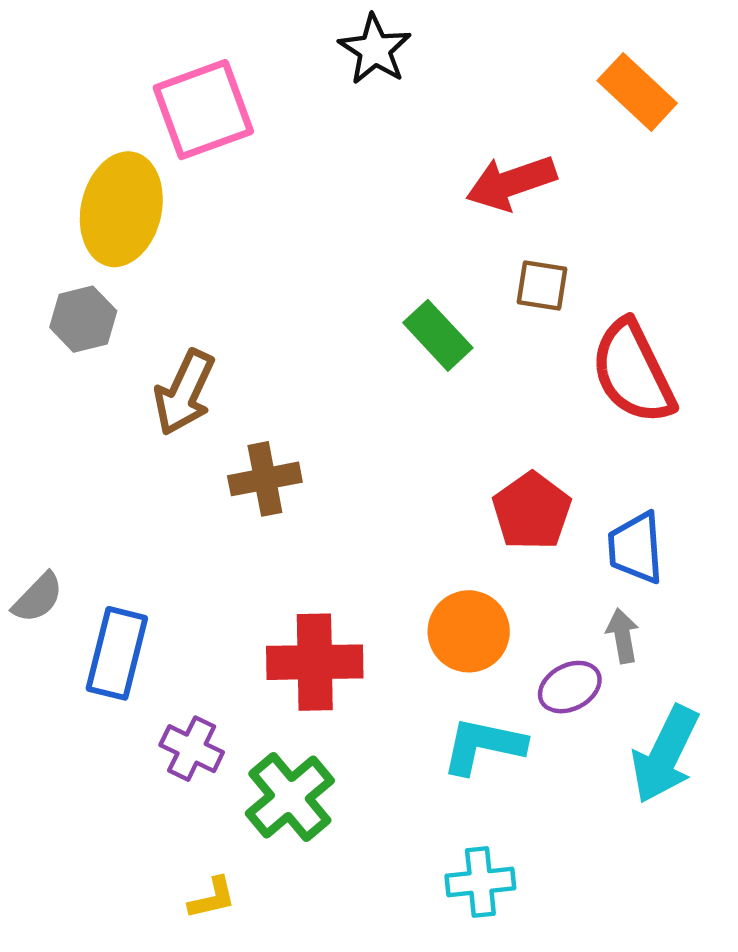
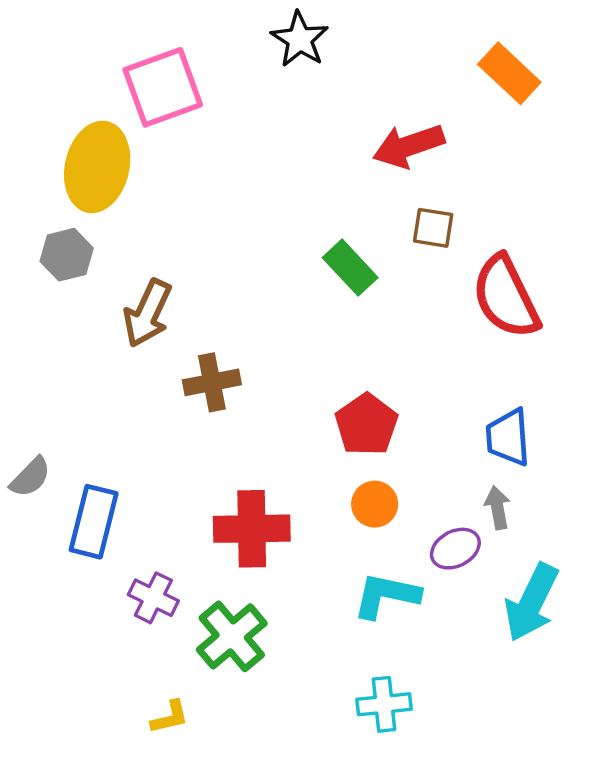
red pentagon: (532, 511) -> (366, 424), moved
orange circle: (469, 631) -> (375, 504), size x0.7

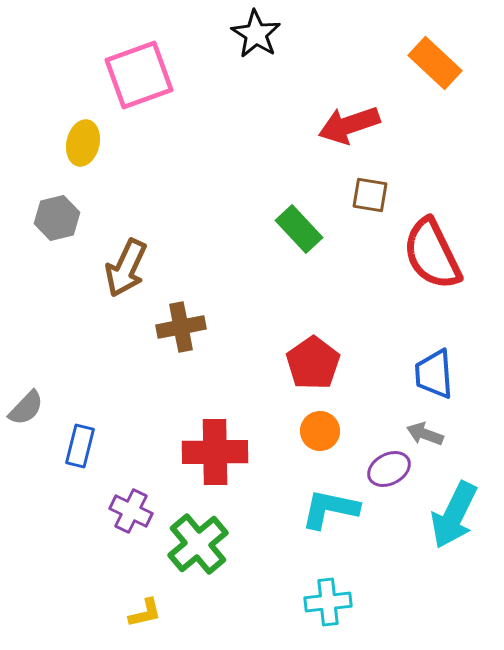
yellow ellipse: (97, 167) -> (83, 143), size x0.6
gray arrow: (498, 508) -> (425, 434), turned -60
blue rectangle: (94, 522) -> (80, 446), size x0.7

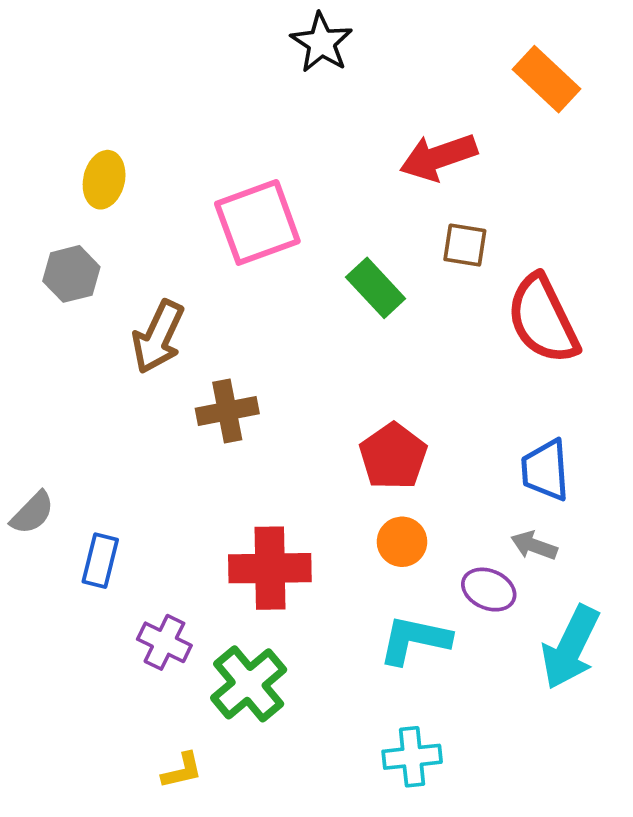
pink square: (139, 75) -> (257, 222), moved
purple ellipse: (389, 469) -> (489, 590), turned 51

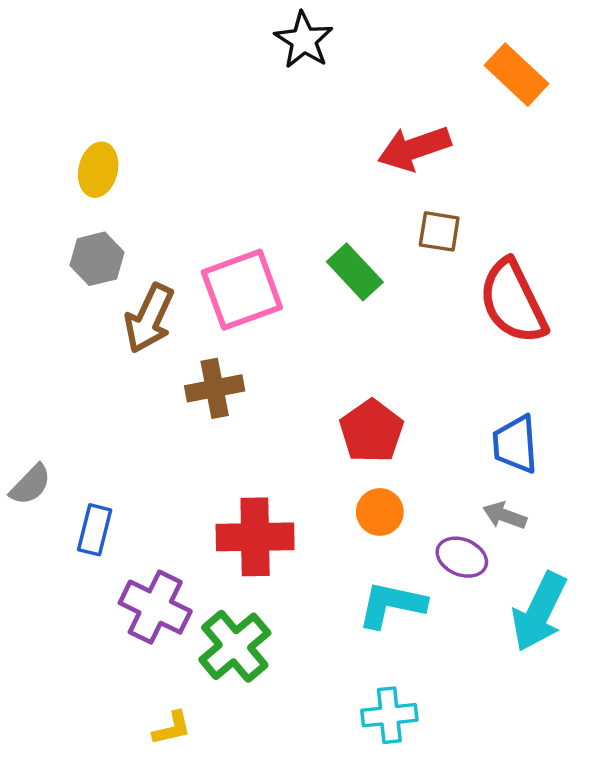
pink square: (257, 222) -> (242, 290), moved
gray hexagon: (71, 274) -> (97, 259), moved
purple cross: (164, 642) -> (155, 607), size x1.4

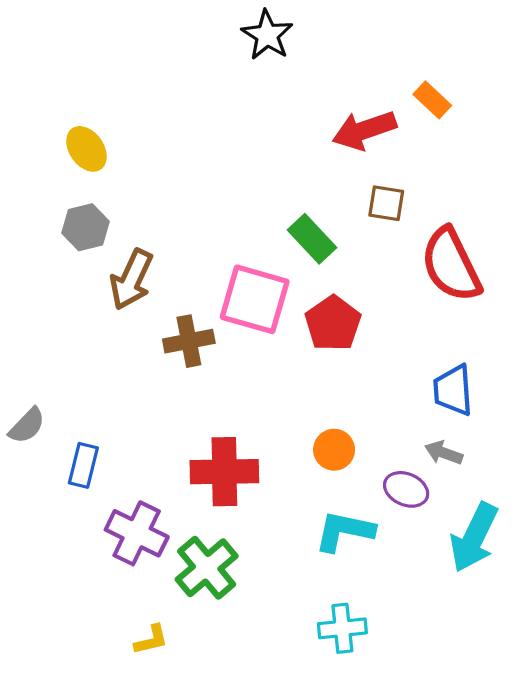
orange rectangle: (516, 75) -> (432, 100), moved, size x0.7
yellow ellipse: (98, 170) -> (86, 149), turned -48
pink square: (242, 290) -> (255, 299), moved, turned 36
red pentagon: (371, 431) -> (333, 323), moved

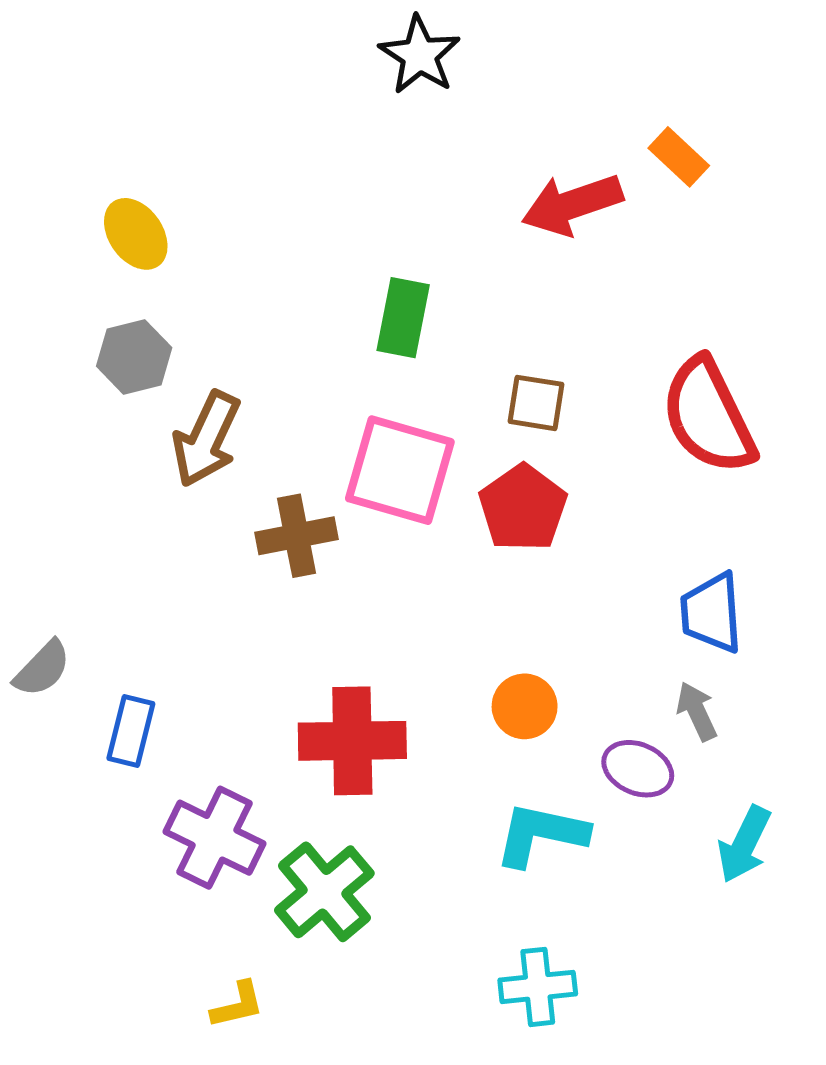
brown square: (386, 203) -> (536, 403), moved
green rectangle: (312, 239) -> (403, 318), moved, turned 54
gray arrow: (444, 453) -> (697, 711), turned 45
cyan arrow: (474, 537) -> (744, 844), size x0.7

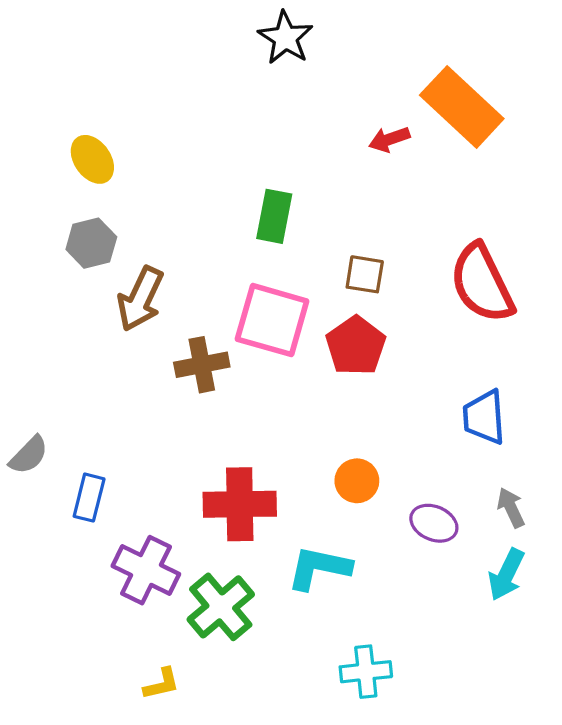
orange rectangle: (679, 157) -> (462, 107), size x2.0
red arrow: (572, 204) -> (389, 139), size x0.6
gray arrow: (697, 711) -> (511, 508), moved
cyan L-shape: (541, 834) -> (319, 568), moved

